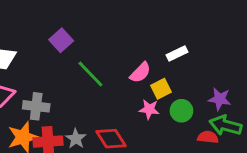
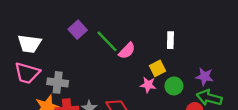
white rectangle: (177, 54) -> (170, 40), turned -63
pink semicircle: (140, 73) -> (127, 51), moved
green line: (90, 74) -> (107, 41), moved

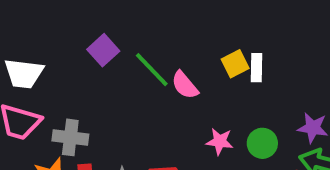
pink semicircle: (127, 51) -> (185, 85), turned 96
yellow square: (157, 68) -> (235, 64), moved

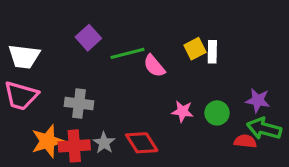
green line: (152, 70) -> (128, 53), turned -60
gray cross: (70, 137) -> (79, 104), moved

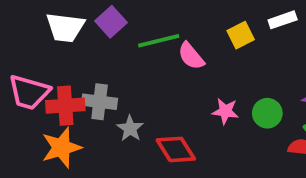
white rectangle: (212, 52) -> (283, 20), moved, turned 70
white trapezoid: (24, 56) -> (65, 27), moved
gray star: (104, 143) -> (130, 128), moved
red cross: (74, 146) -> (65, 106), moved

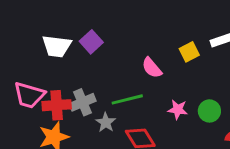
green line: (159, 41) -> (127, 99), moved
gray cross: (100, 102) -> (83, 102), turned -30

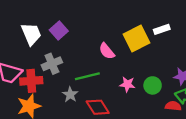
white trapezoid: (57, 46) -> (31, 34), turned -120
yellow square: (189, 52) -> (137, 39), size x1.6
gray cross: (83, 102) -> (52, 64), moved

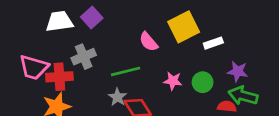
white rectangle: (162, 29) -> (213, 43), moved
white trapezoid: (31, 34) -> (59, 21), turned -75
gray star: (70, 95) -> (117, 97), moved

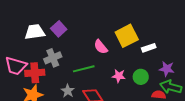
gray star: (117, 97) -> (68, 91), moved

